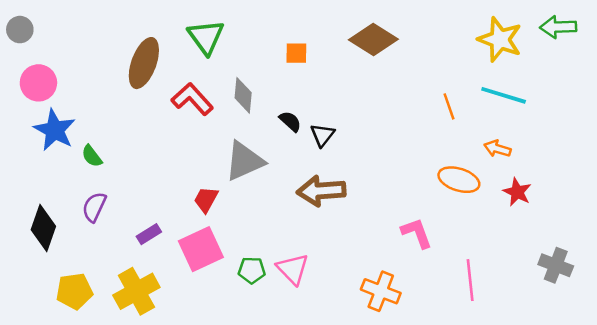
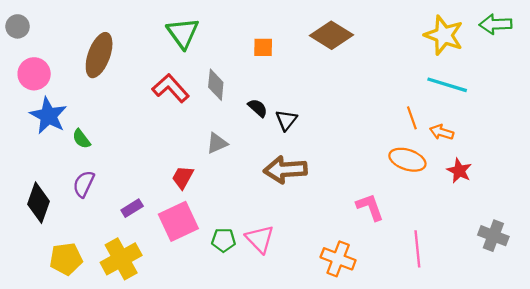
brown ellipse: (144, 63) -> (99, 55), moved
orange line: (449, 106) -> (412, 118), moved
gray triangle: (244, 161) -> (217, 143), size x0.6

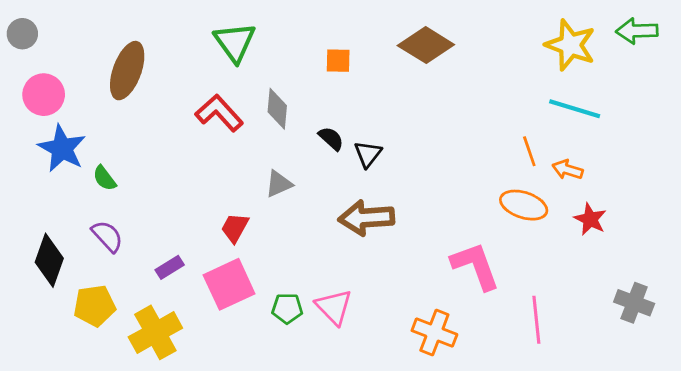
purple semicircle: (84, 184) -> (107, 236), turned 112
pink L-shape: (370, 207) -> (475, 266), size x1.4
yellow pentagon: (66, 259) -> (95, 306), moved

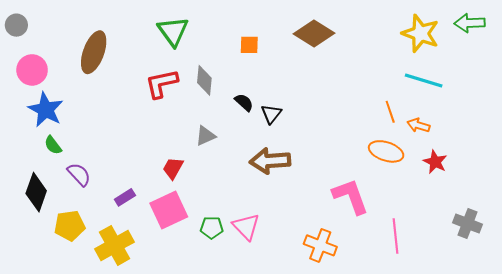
red L-shape: (219, 113) -> (162, 84), turned -60
green semicircle: (104, 178) -> (53, 145), moved

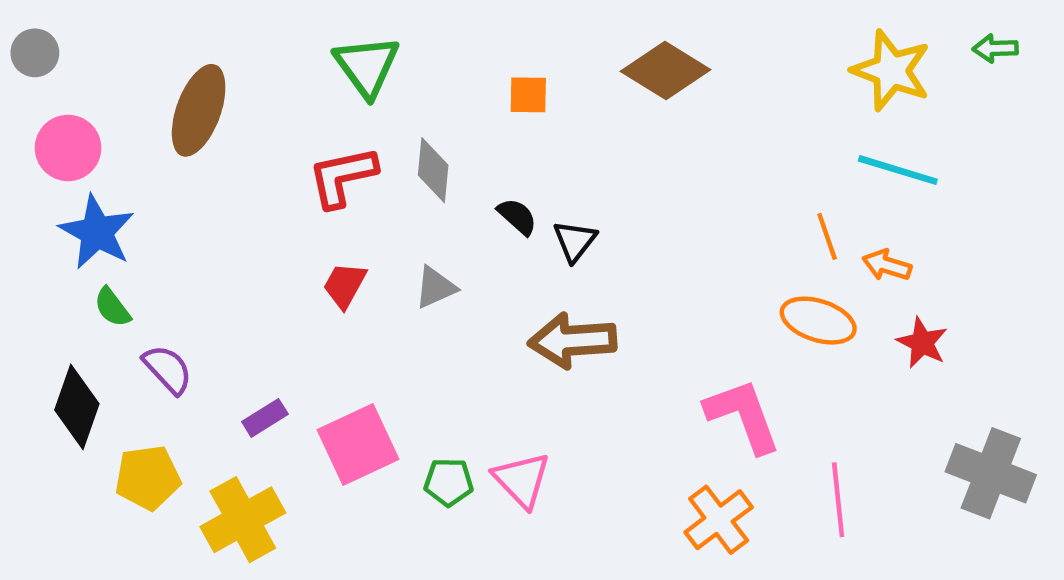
green arrow: (470, 23) -> (995, 48), size x0.7
red trapezoid: (173, 168) -> (345, 285), moved
gray cross: (468, 223) -> (991, 473), size x1.4
orange cross: (320, 245) -> (719, 520), moved, turned 32

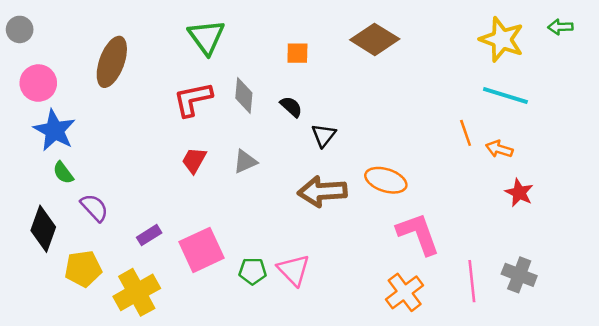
black semicircle: (517, 217) -> (291, 107), moved
orange ellipse: (818, 321) -> (386, 180), moved
gray cross: (991, 473) -> (519, 275), moved, size x0.7

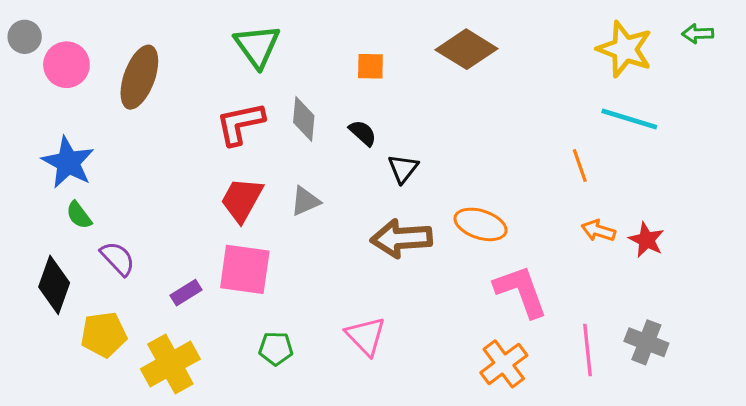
pink circle: (38, 83) -> (66, 65), moved
orange arrow: (499, 149) -> (598, 231), moved
red trapezoid: (194, 160) -> (242, 200), size x1.4
pink square: (201, 250) -> (245, 269), moved, turned 33
green pentagon: (253, 271) -> (276, 348), moved

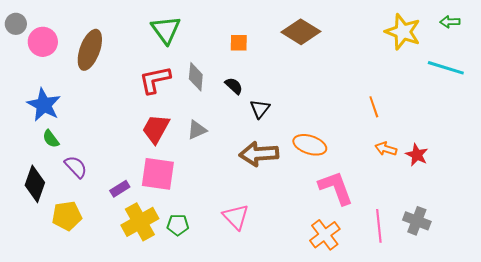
cyan line: (629, 119) -> (446, 68), moved
yellow cross: (170, 364) -> (140, 222), moved

